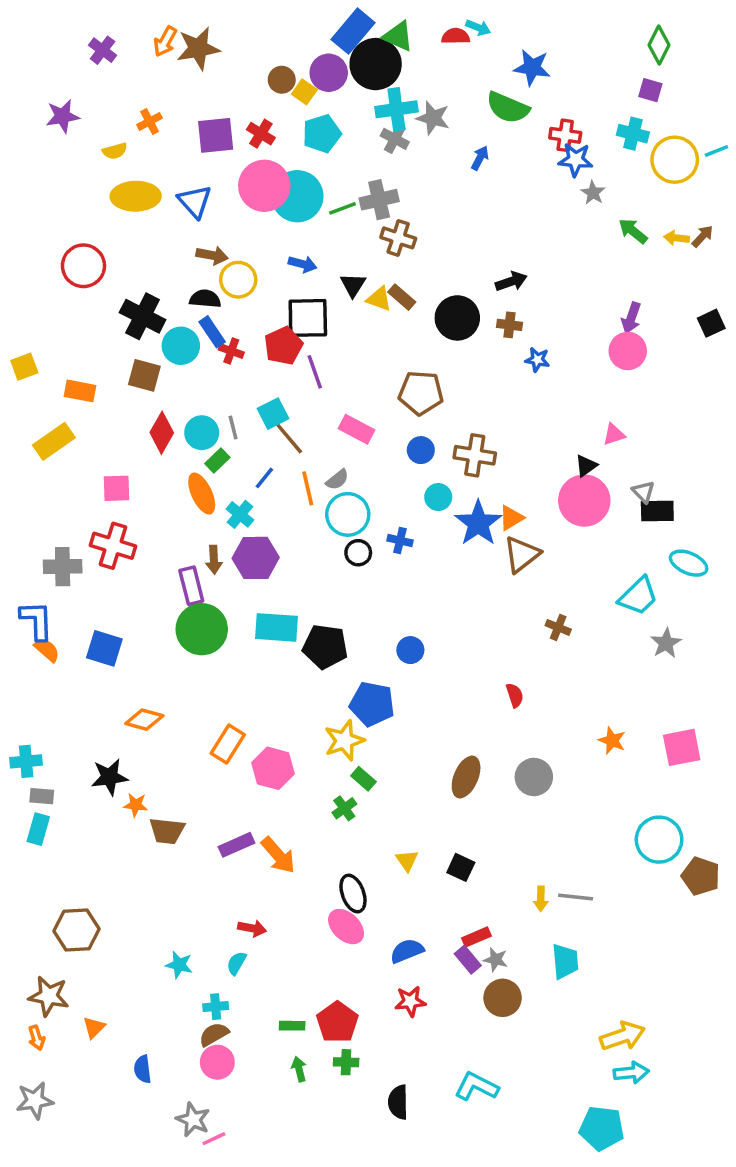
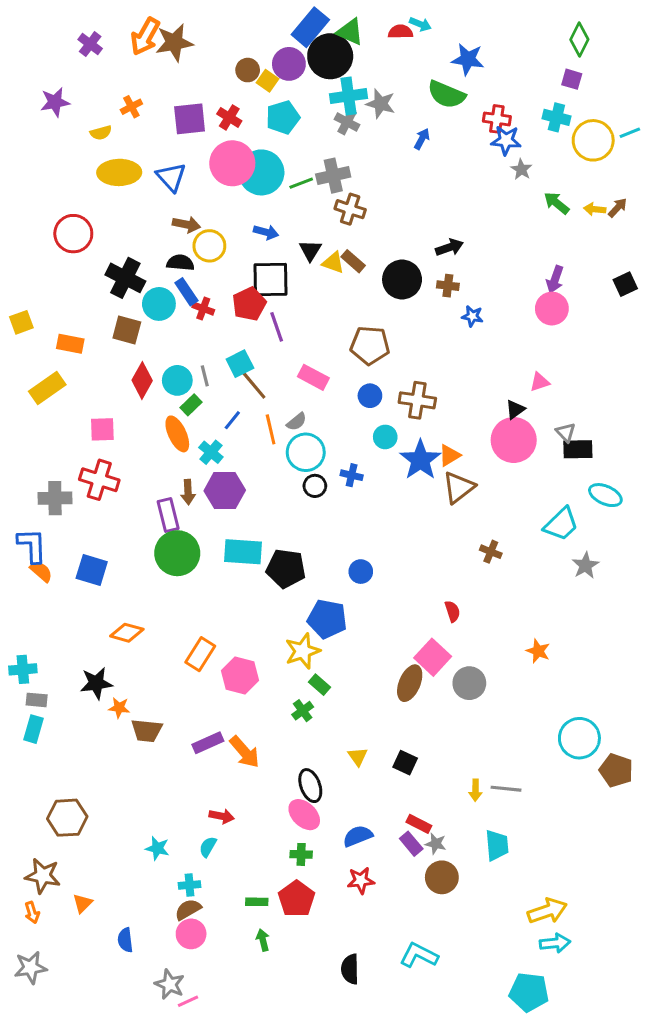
orange arrow: (165, 41) -> (145, 36), size x1.4
pink square: (682, 747) -> (433, 657), moved, turned -36
red rectangle: (476, 937) -> (419, 824), turned 50
green cross: (346, 1062) -> (301, 854), moved

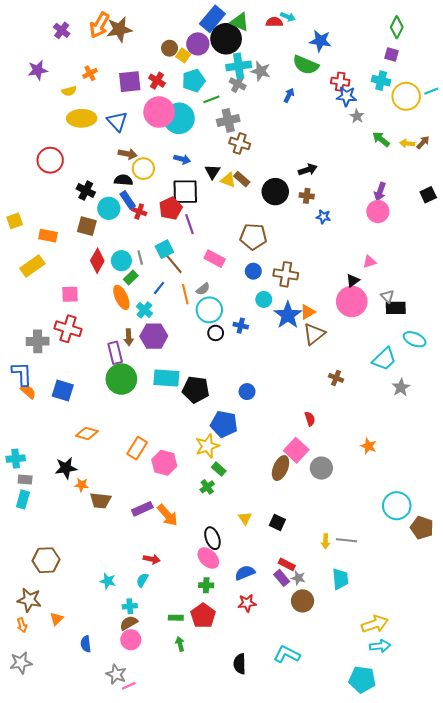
green line: (301, 183) -> (211, 99), moved
black cross: (125, 278) -> (86, 191), size x0.7

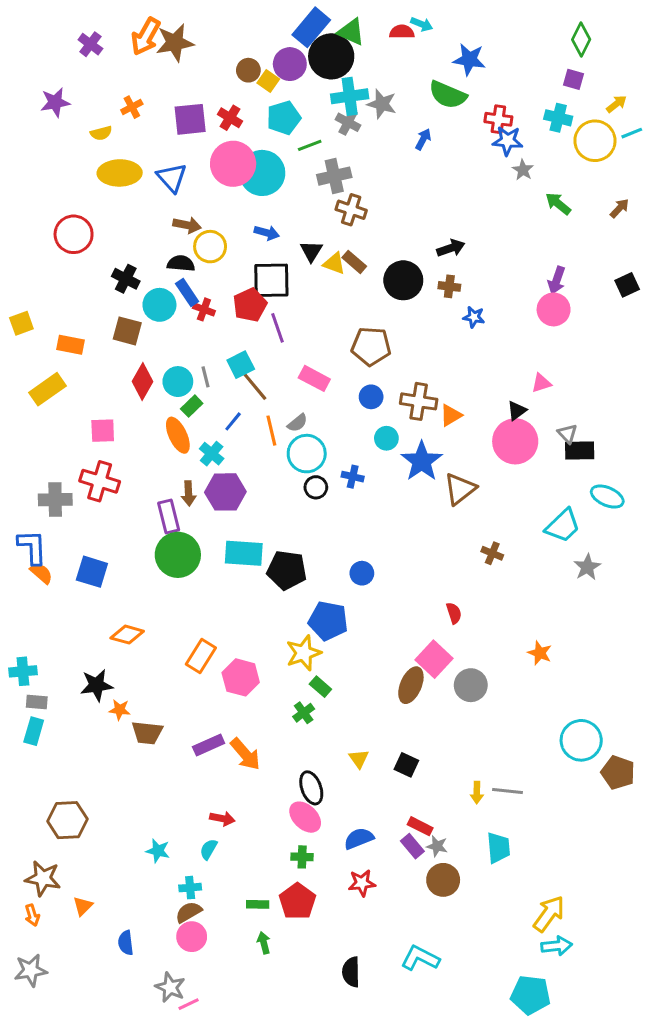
yellow arrow: (407, 143) -> (616, 104), moved, turned 136
orange triangle: (308, 312) -> (451, 415), moved
yellow arrow: (375, 624) -> (549, 914), turned -35

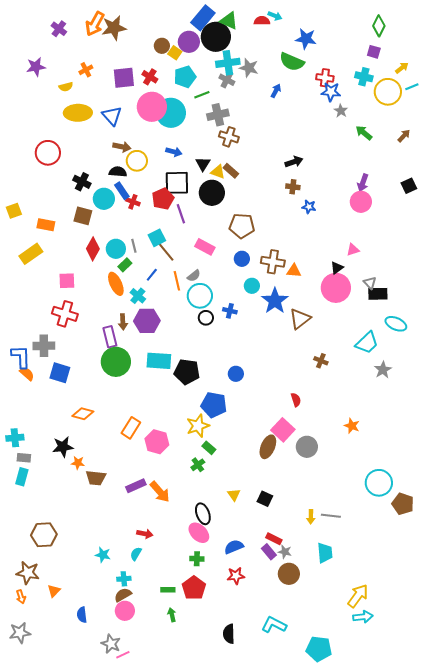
black circle: (403, 280) -> (212, 193), moved
orange triangle: (451, 415) -> (294, 271), turned 35
gray cross: (55, 500) -> (44, 346), moved
cyan pentagon: (531, 995) -> (319, 649), moved

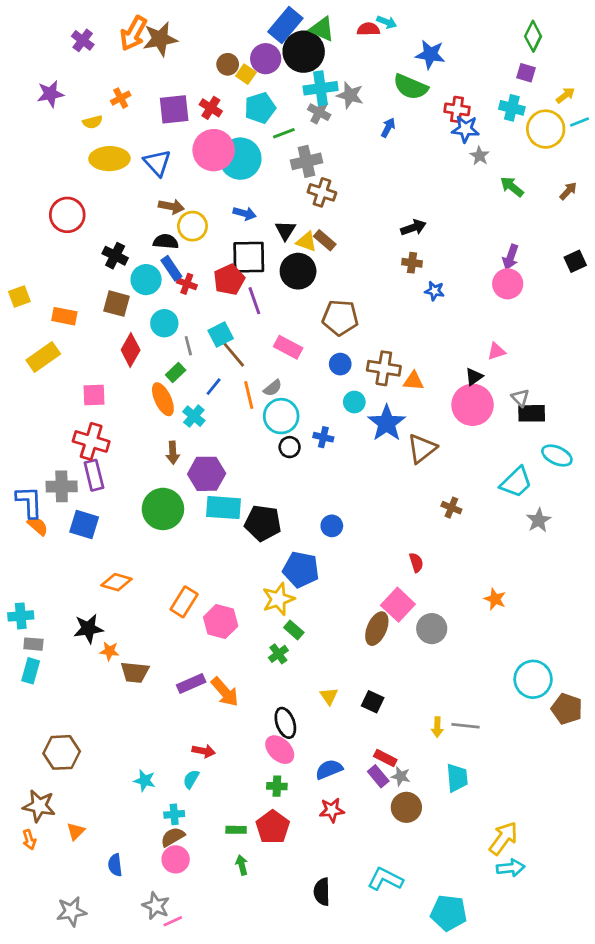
cyan circle: (116, 249) -> (164, 323), moved
purple hexagon: (147, 321) -> (207, 474), moved
purple rectangle: (110, 337) -> (94, 475), moved
gray star: (20, 633) -> (71, 911), moved

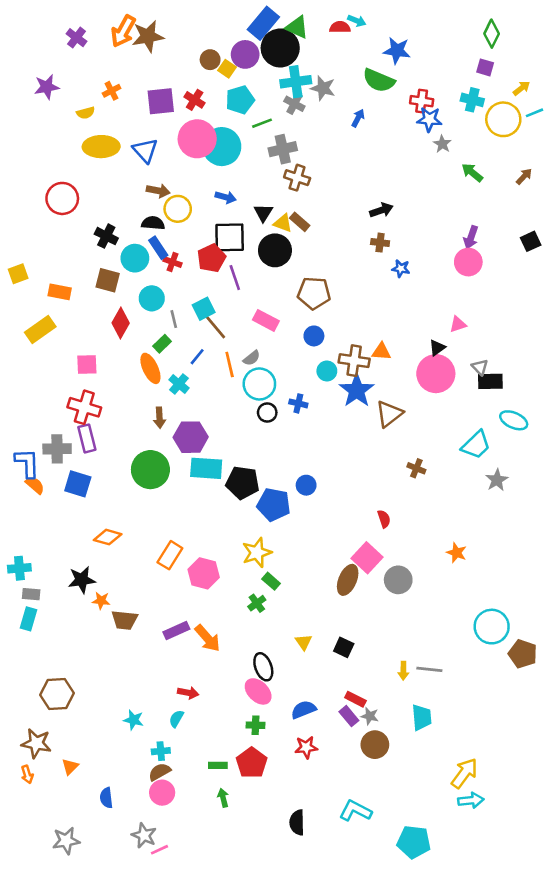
brown cross: (384, 368) -> (354, 361), moved
blue pentagon: (301, 569) -> (274, 505), moved

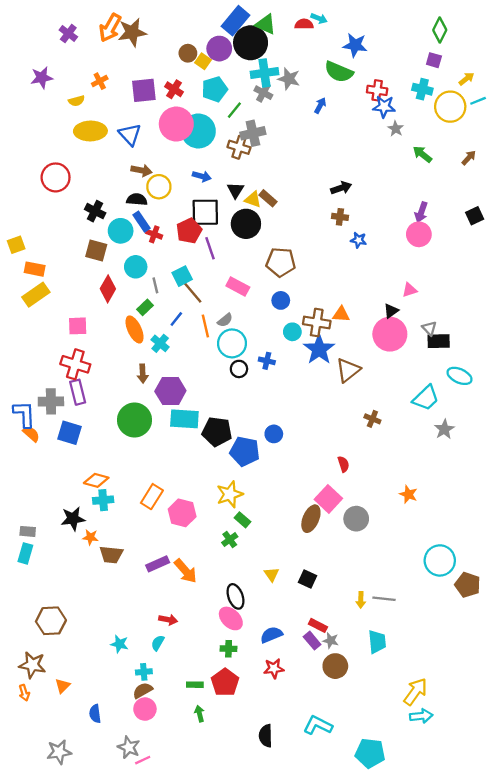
green line: (262, 123) -> (234, 110), turned -30
brown cross: (297, 178) -> (239, 147), moved
orange rectangle: (60, 292) -> (35, 269), moved
cyan cross: (19, 568) -> (103, 500), moved

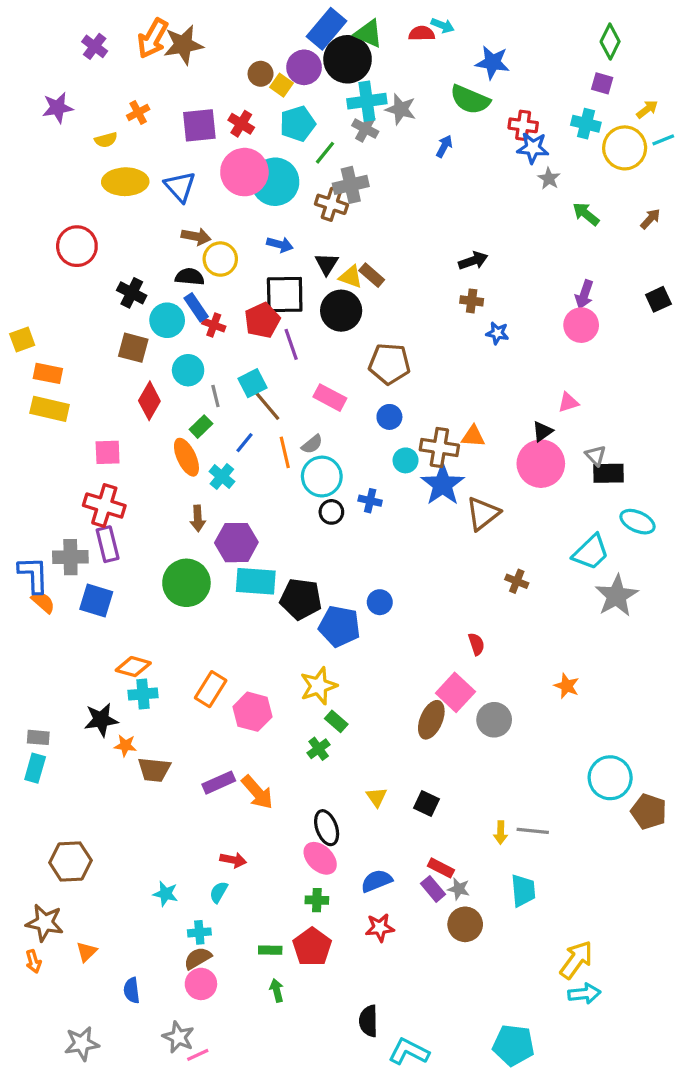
yellow rectangle: (36, 295) -> (50, 409), turned 48
gray star: (444, 429) -> (617, 596), size x1.5
cyan L-shape: (318, 725) -> (409, 1052), moved

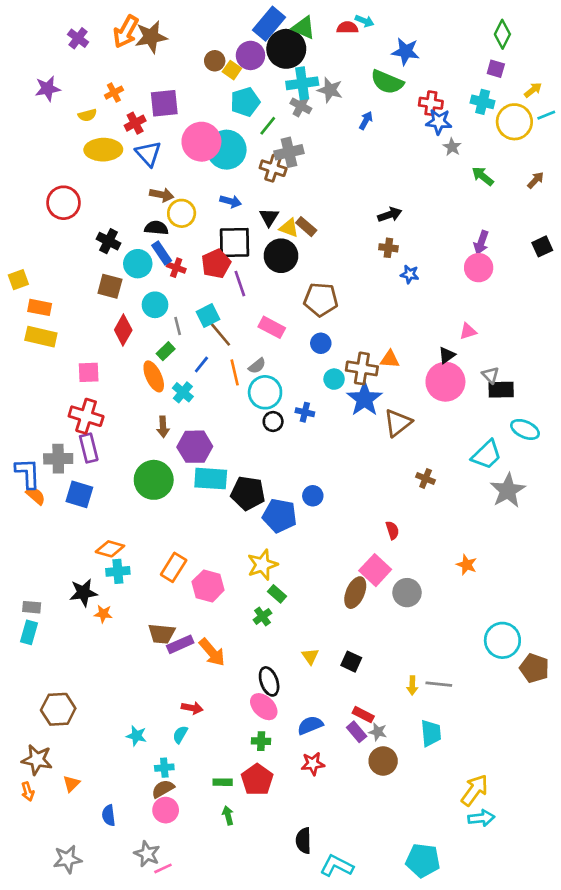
red cross: (241, 124) -> (135, 123), moved, turned 30
brown trapezoid: (154, 770) -> (162, 634), moved

